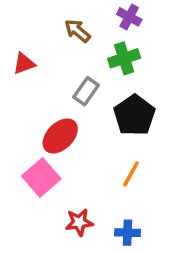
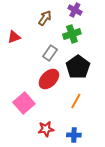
brown arrow: (77, 31) -> (45, 18), turned 84
red ellipse: (60, 136) -> (49, 79), moved

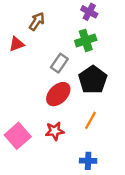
brown arrow: (45, 18) -> (37, 21), moved
pink square: (24, 103) -> (18, 136), moved
red star: (46, 129) -> (55, 131), moved

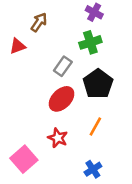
red star: (55, 131) -> (58, 138), turned 30
pink square: (18, 136) -> (24, 159), moved
blue cross: (88, 161) -> (93, 169), turned -35

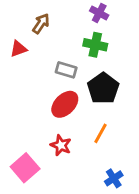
green cross: (90, 42) -> (95, 45), turned 30
gray rectangle: (63, 66) -> (66, 70), turned 72
blue cross: (93, 169) -> (114, 178), moved

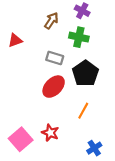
brown arrow: (41, 24) -> (51, 21), moved
red star: (61, 145) -> (50, 133), moved

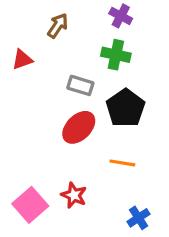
brown arrow: (51, 21) -> (58, 26), moved
orange line: (83, 111) -> (122, 163), turned 70

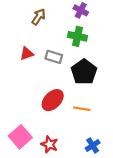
red triangle: (22, 60) -> (27, 54), moved
red ellipse: (79, 127) -> (53, 100), moved
red star: (74, 195) -> (49, 144), moved

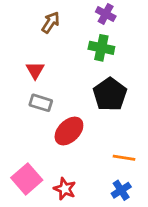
red triangle: (27, 54) -> (35, 70), turned -40
gray rectangle: (54, 57) -> (41, 103), moved
orange line: (82, 109) -> (124, 158), moved

